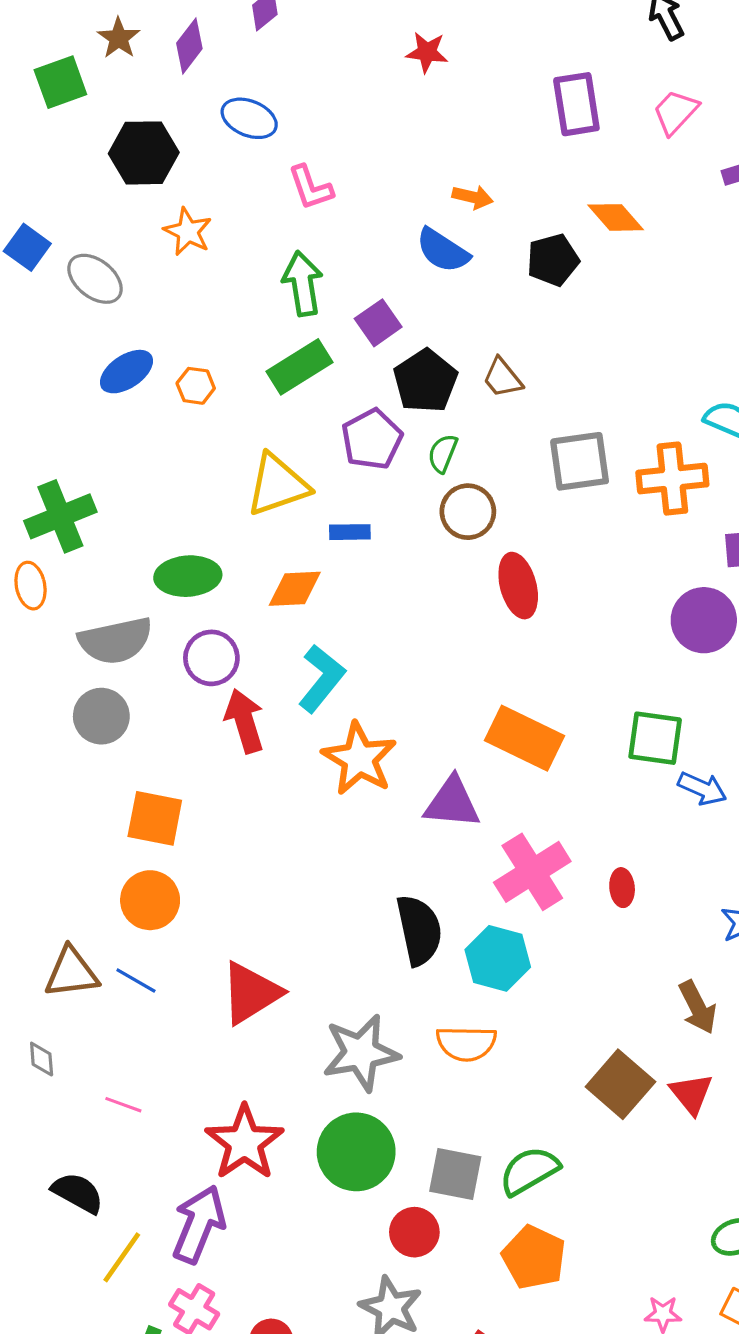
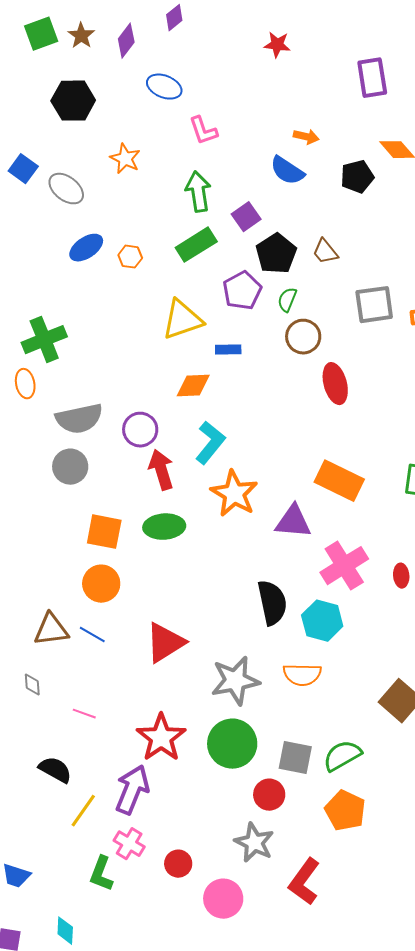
green square: (60, 82) -> (41, 34), moved
black hexagon: (144, 153) -> (73, 101), moved
green ellipse: (188, 576) -> (164, 527), moved

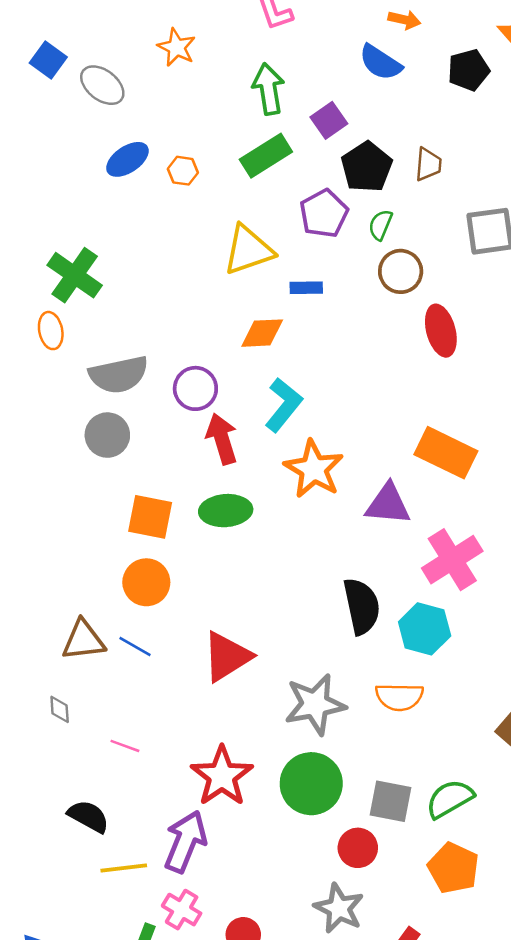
brown trapezoid: (325, 252) -> (428, 164), turned -136
green cross: (44, 340) -> (75, 275), turned -33
yellow line: (83, 811) -> (124, 868), turned 48

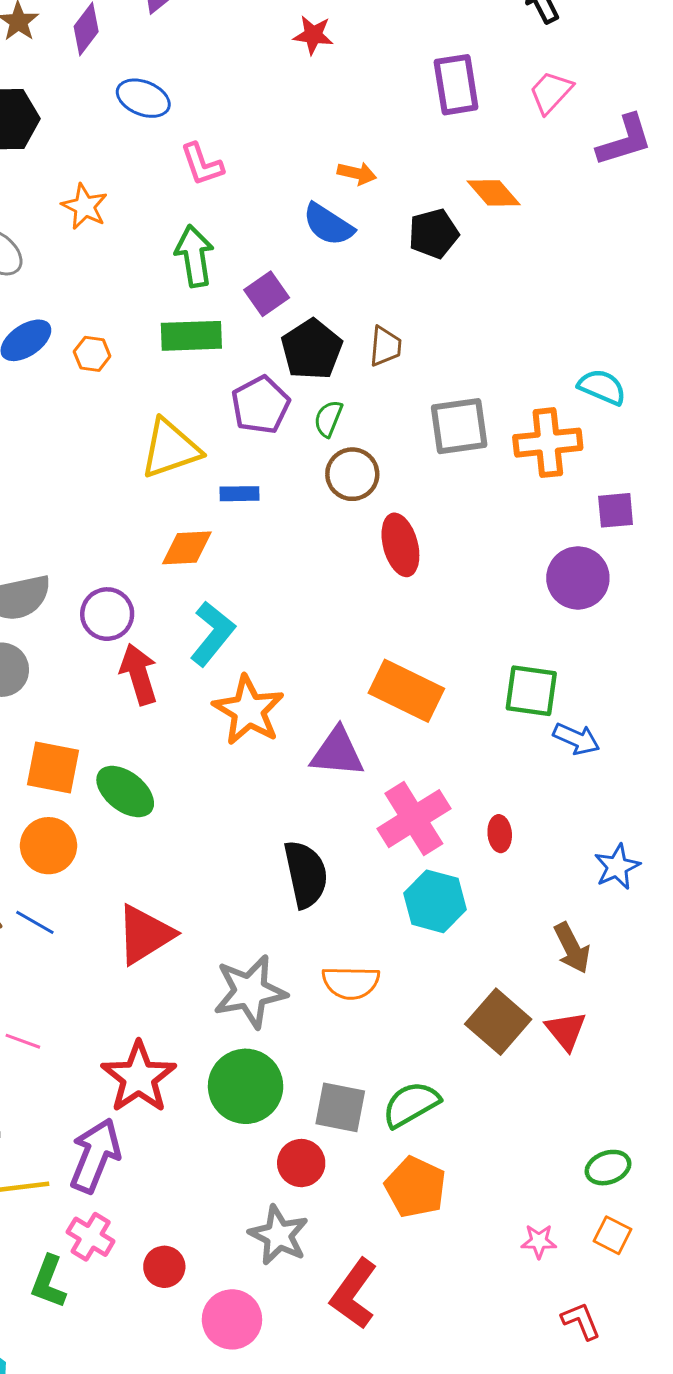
green rectangle: (266, 156) -> (191, 336), turned 30
green ellipse: (226, 511) -> (125, 792), moved, turned 42
cyan hexagon: (425, 629) -> (435, 901), moved

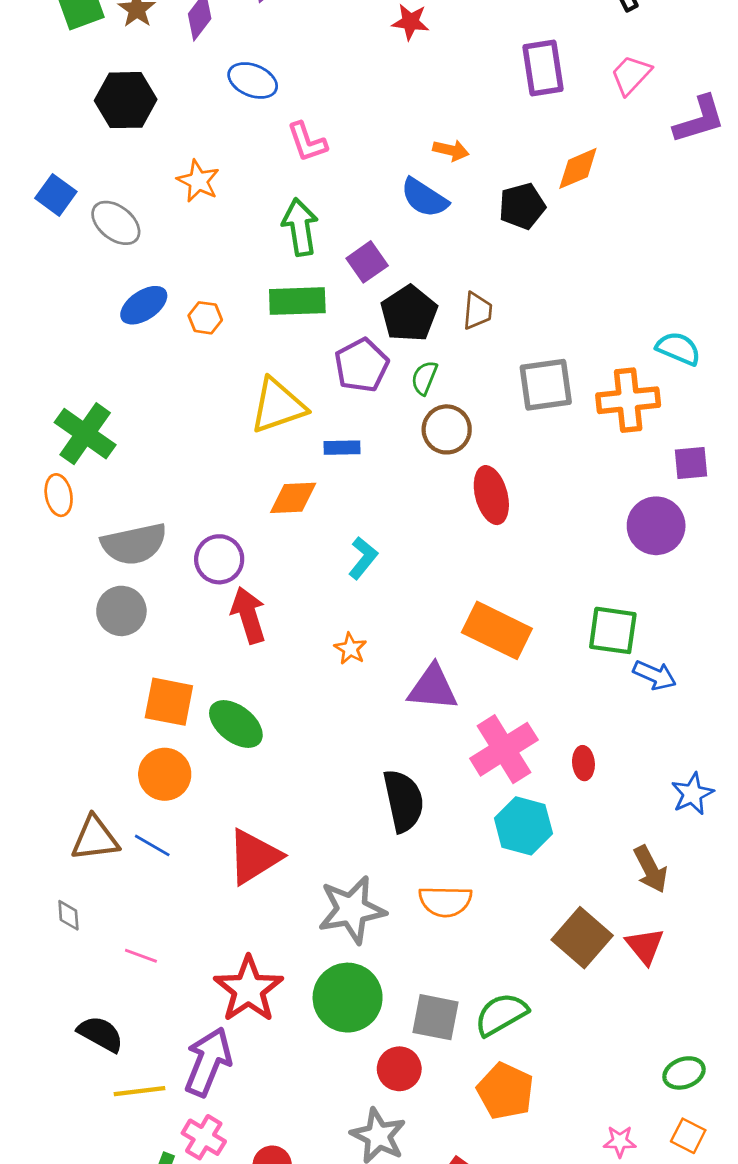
orange diamond: (494, 193) -> (578, 168), turned -72
cyan L-shape: (212, 634) -> (363, 558), moved, size x0.7
orange star: (249, 710) -> (350, 649), size x0.5

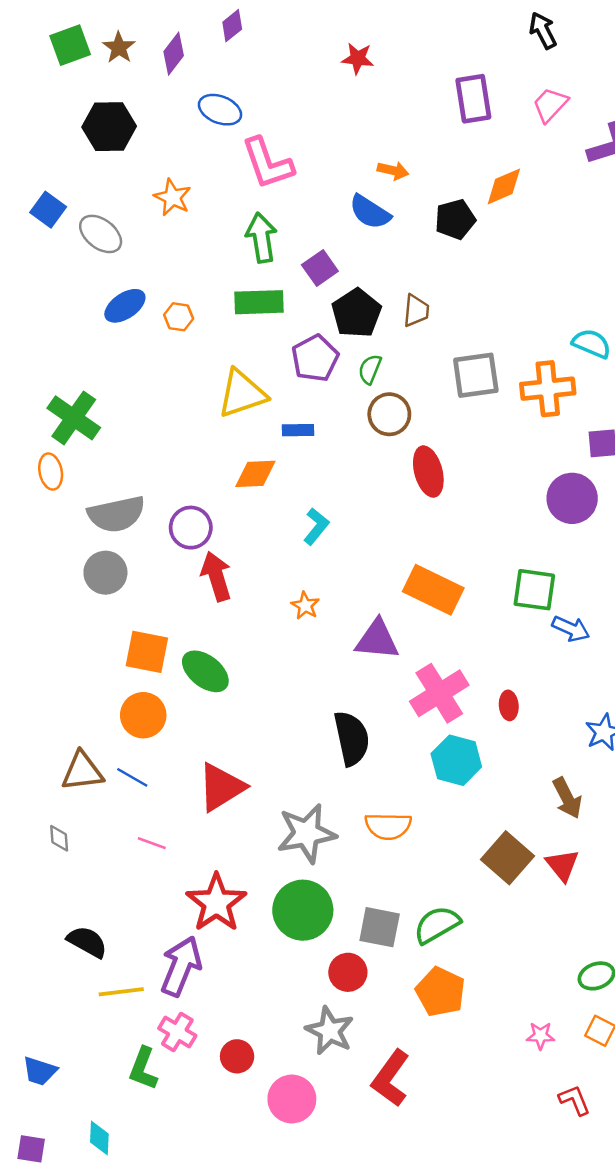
pink L-shape: (307, 142) -> (267, 163), size x1.5
pink line: (141, 956) -> (152, 843), moved

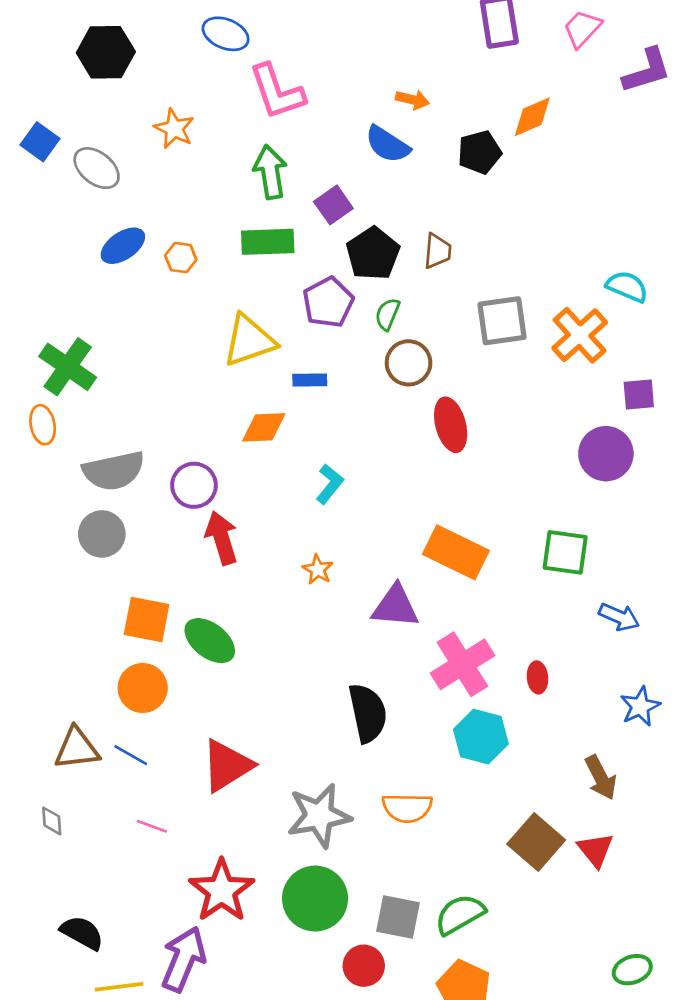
orange cross: (548, 389) -> (580, 335), turned -36
blue arrow: (571, 629) -> (619, 617), moved

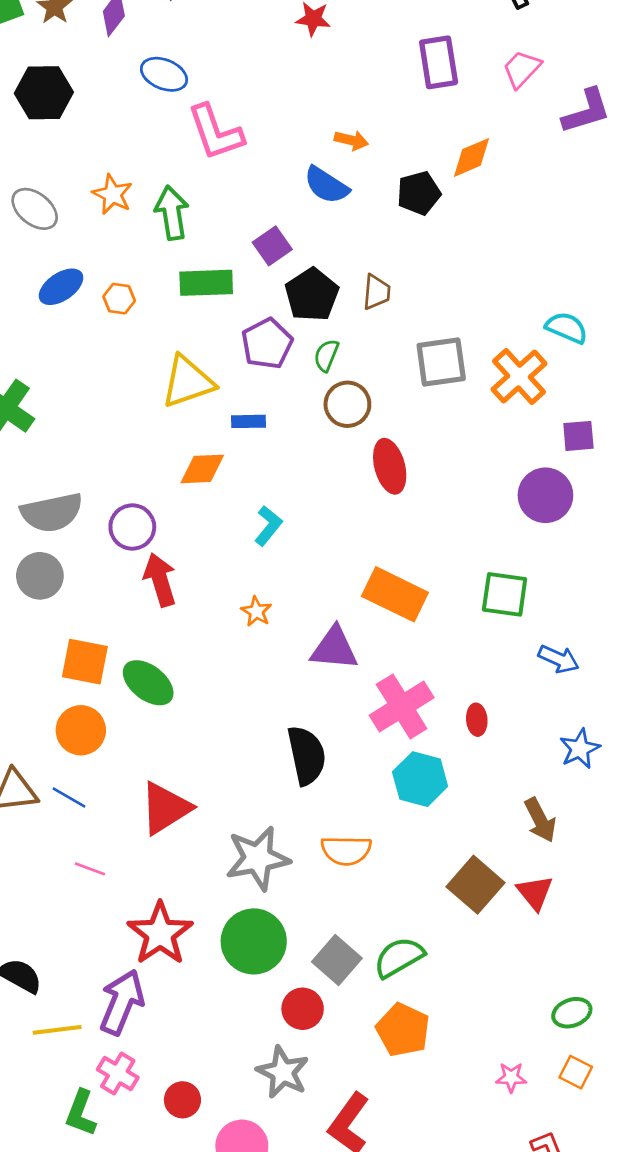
orange star: (174, 129) -> (113, 194), moved
green arrow: (270, 172) -> (172, 213), moved
gray square: (398, 917) -> (337, 960), turned 30

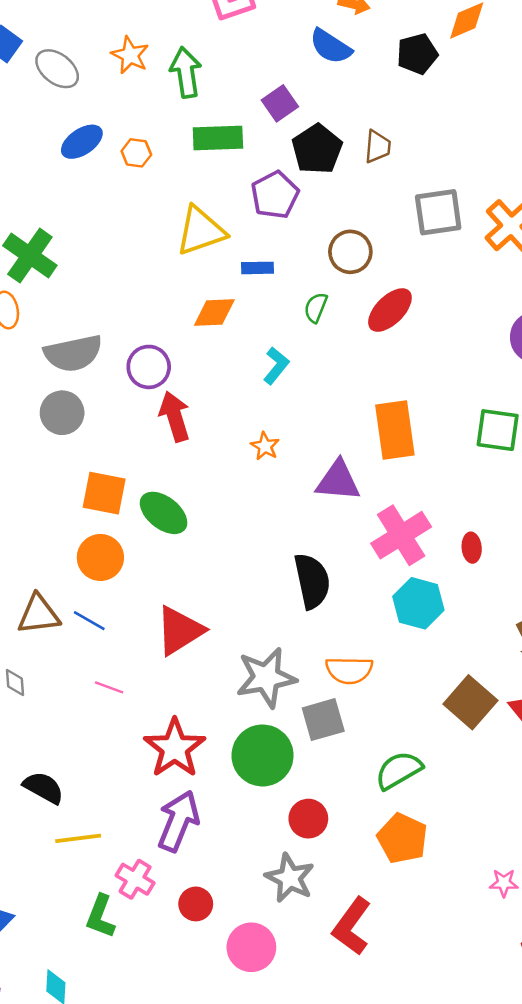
green semicircle: (326, 355) -> (316, 308), moved
red ellipse: (390, 466) -> (390, 310), turned 60
orange rectangle: (395, 594) -> (395, 430), turned 56
gray square: (337, 960) -> (323, 720), moved, turned 33
purple arrow: (122, 1002) -> (178, 821), moved

